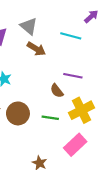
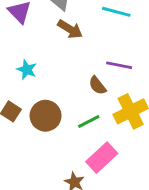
green line: (50, 118) -> (89, 122), turned -35
pink rectangle: (75, 145) -> (102, 158), moved

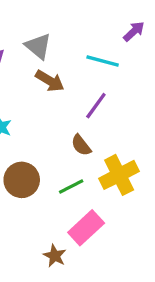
purple line: (119, 65) -> (96, 106), moved, turned -65

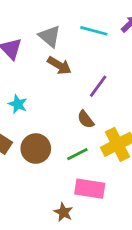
cyan line: (103, 61) -> (94, 31), moved
pink rectangle: (86, 228) -> (90, 189), turned 52

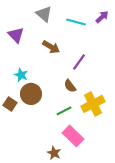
gray triangle: (50, 36) -> (44, 14), moved
brown circle: (36, 149) -> (31, 94), moved
pink rectangle: (90, 189) -> (73, 136), turned 35

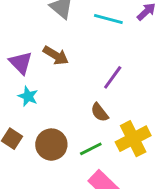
purple triangle: (16, 35) -> (21, 63), moved
brown arrow: (51, 47) -> (56, 55), moved
brown circle: (31, 94) -> (51, 145), moved

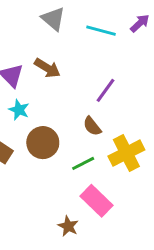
brown circle: (51, 145) -> (43, 143), moved

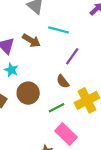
cyan line: (101, 31) -> (59, 30), moved

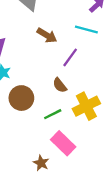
cyan line: (59, 30) -> (86, 30), moved
brown arrow: (31, 40) -> (47, 35), moved

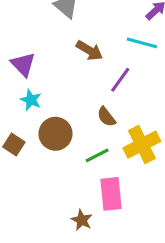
pink rectangle: (63, 143) -> (111, 194), turned 40

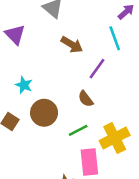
cyan line: (142, 43) -> (115, 38), turned 55
purple triangle: (23, 64) -> (15, 35), moved
yellow cross: (142, 145) -> (115, 138), moved

